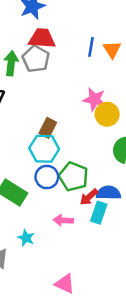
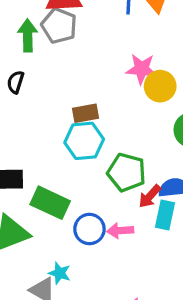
brown rectangle: (48, 128) -> (86, 113), turned 60
blue circle: (47, 177) -> (89, 229), moved
cyan star: (26, 238) -> (60, 273), moved

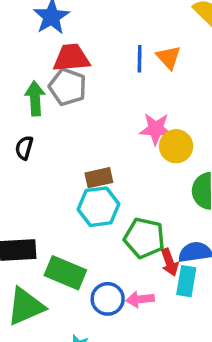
red arrow: (150, 196) -> (170, 262), turned -60

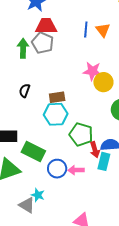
black semicircle: (24, 148) -> (25, 91), moved

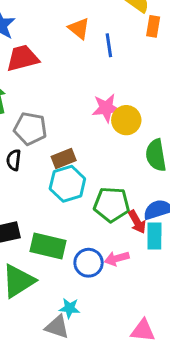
blue line: (86, 29) -> (109, 45), moved
orange triangle: (103, 30) -> (79, 28), moved
gray pentagon: (43, 43) -> (30, 129), moved

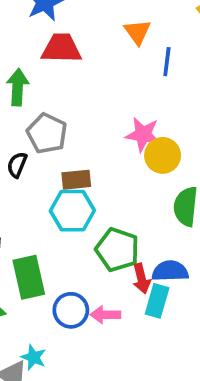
green rectangle: (48, 246) -> (29, 277), turned 48

